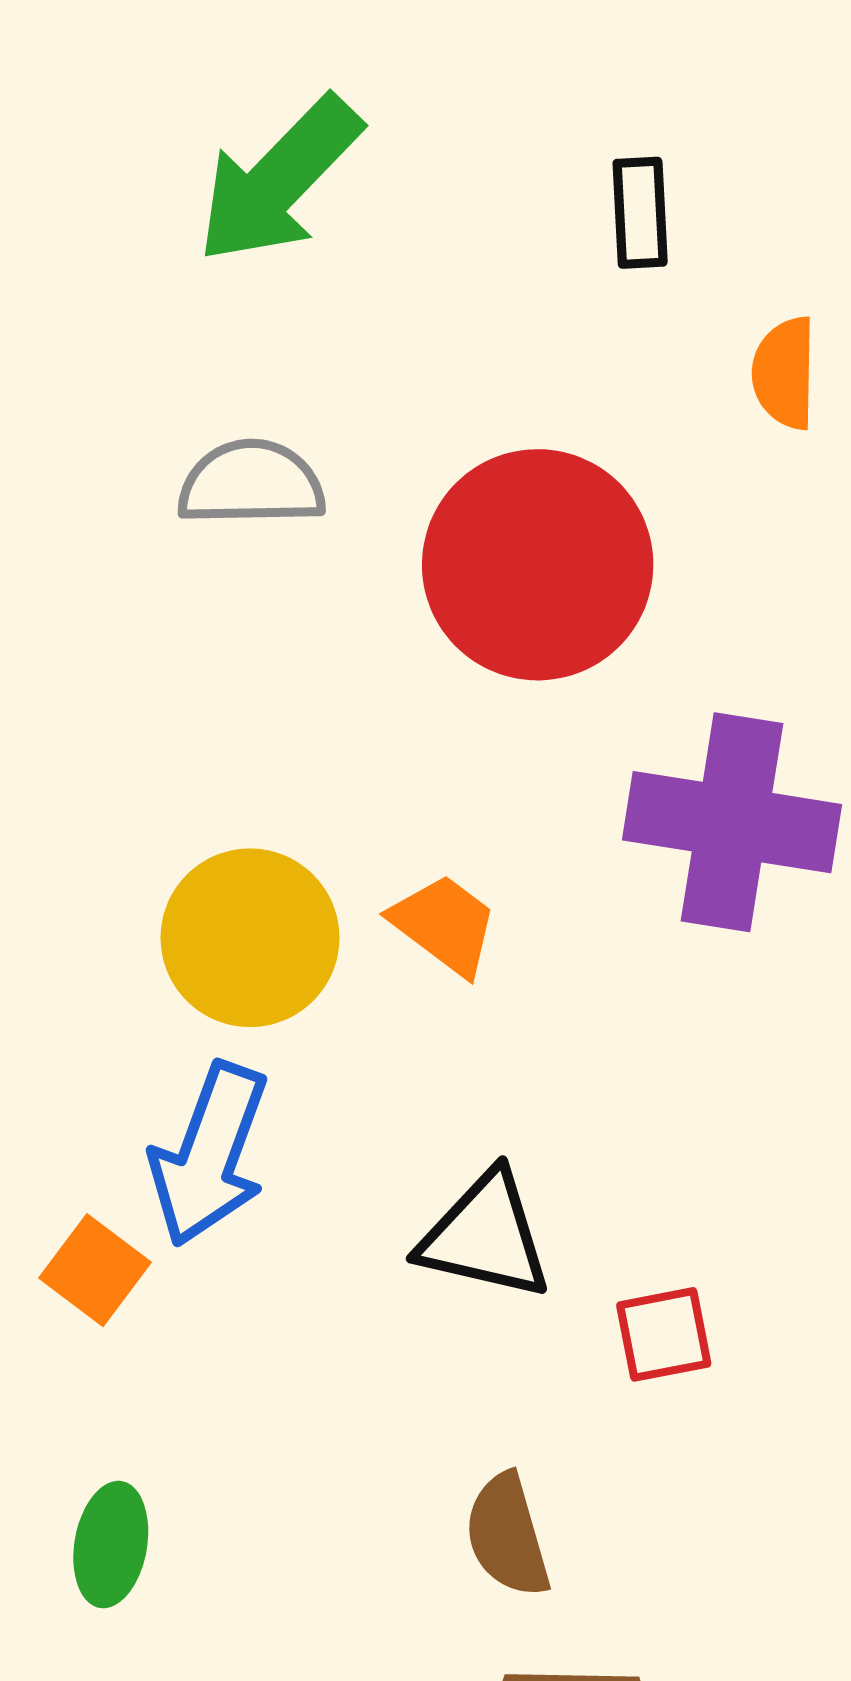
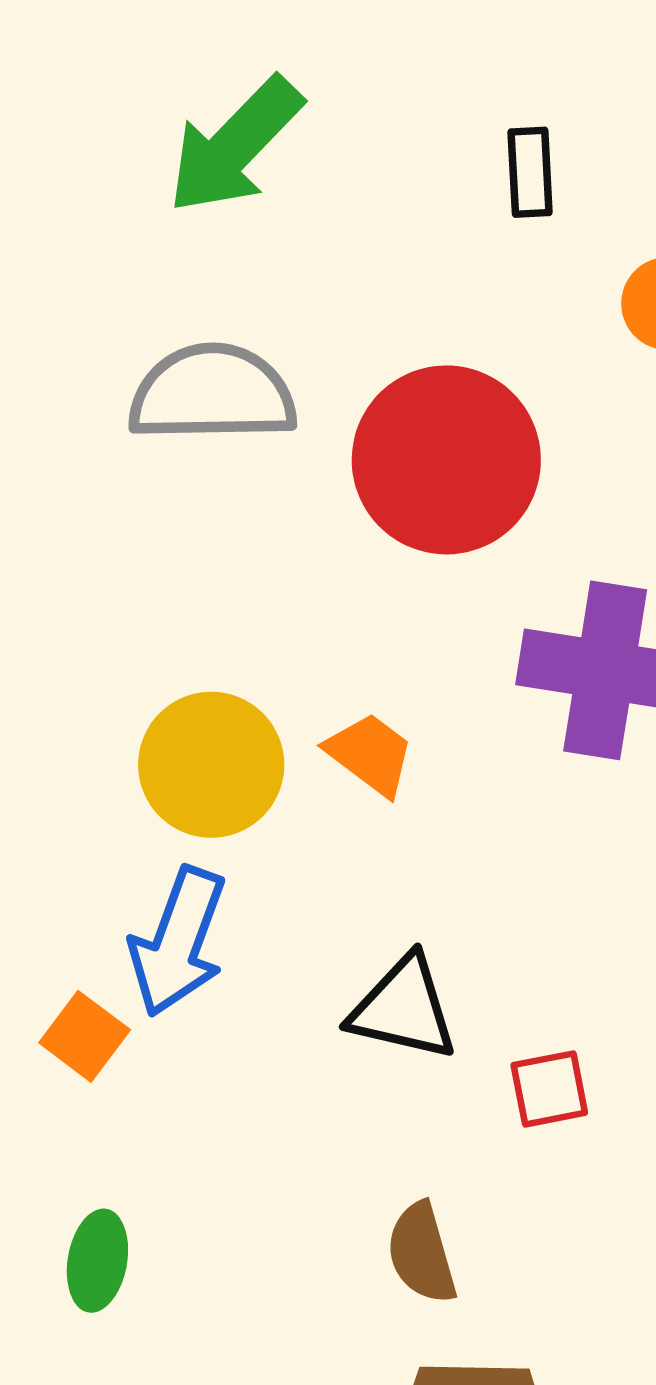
gray semicircle: (251, 483) -> (212, 393), size x1.4

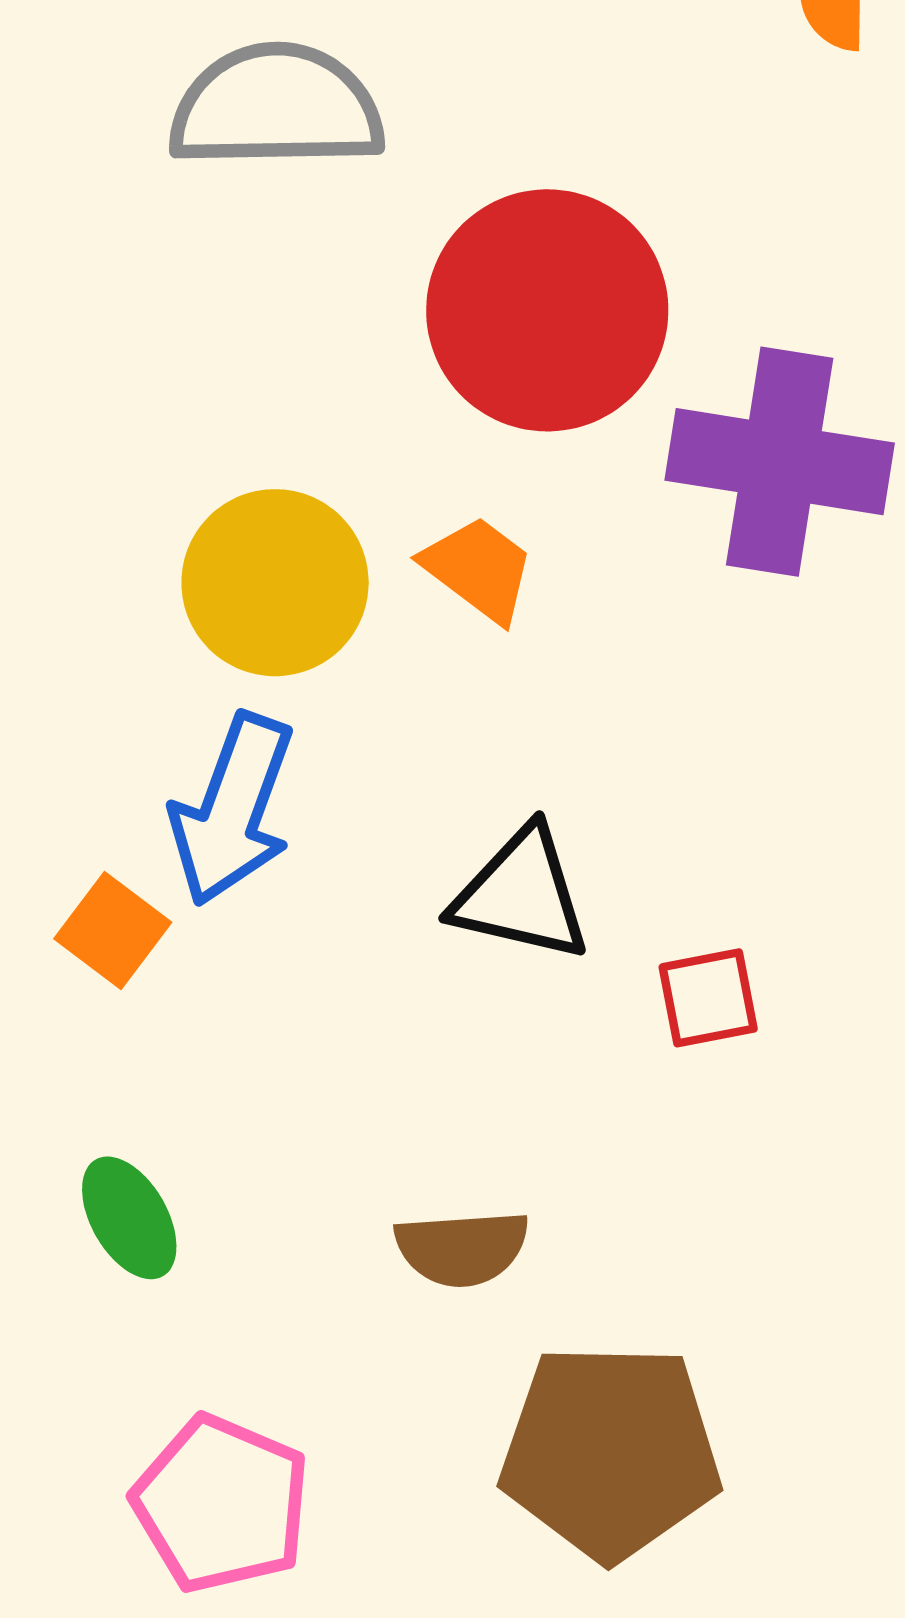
red circle: (446, 460) -> (547, 310), moved
brown semicircle: (422, 1253) -> (462, 1248), moved, turned -78
green ellipse: (97, 1261) -> (129, 1218), turned -40

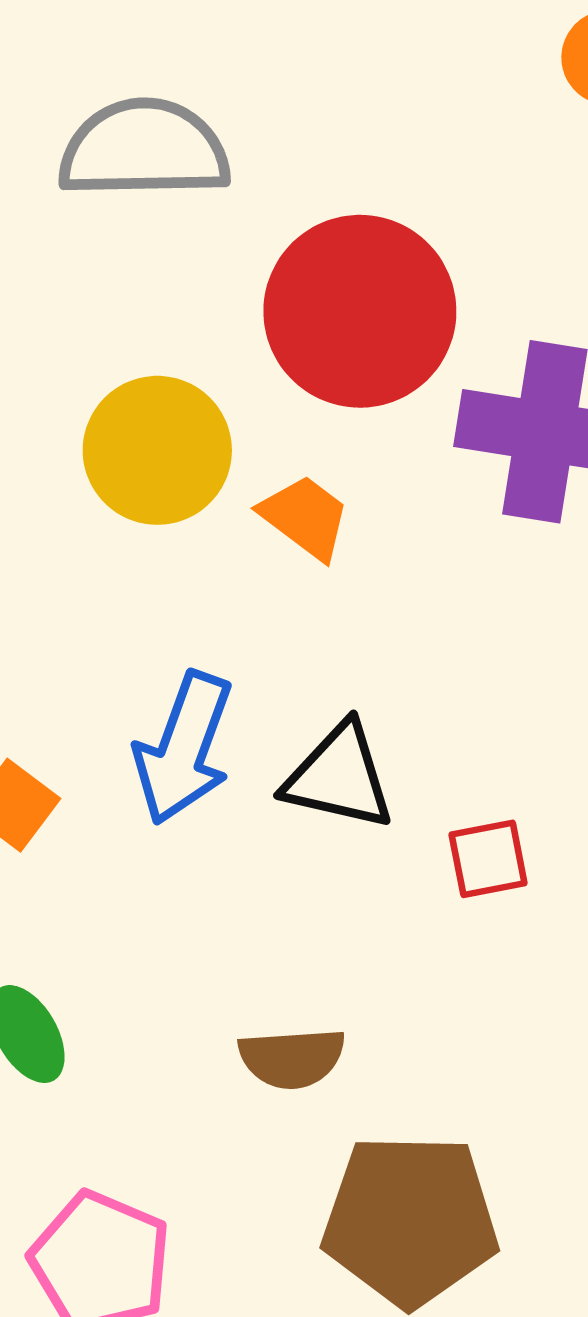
yellow circle: (275, 583) -> (157, 450), moved
blue arrow: (232, 810) -> (184, 748), moved

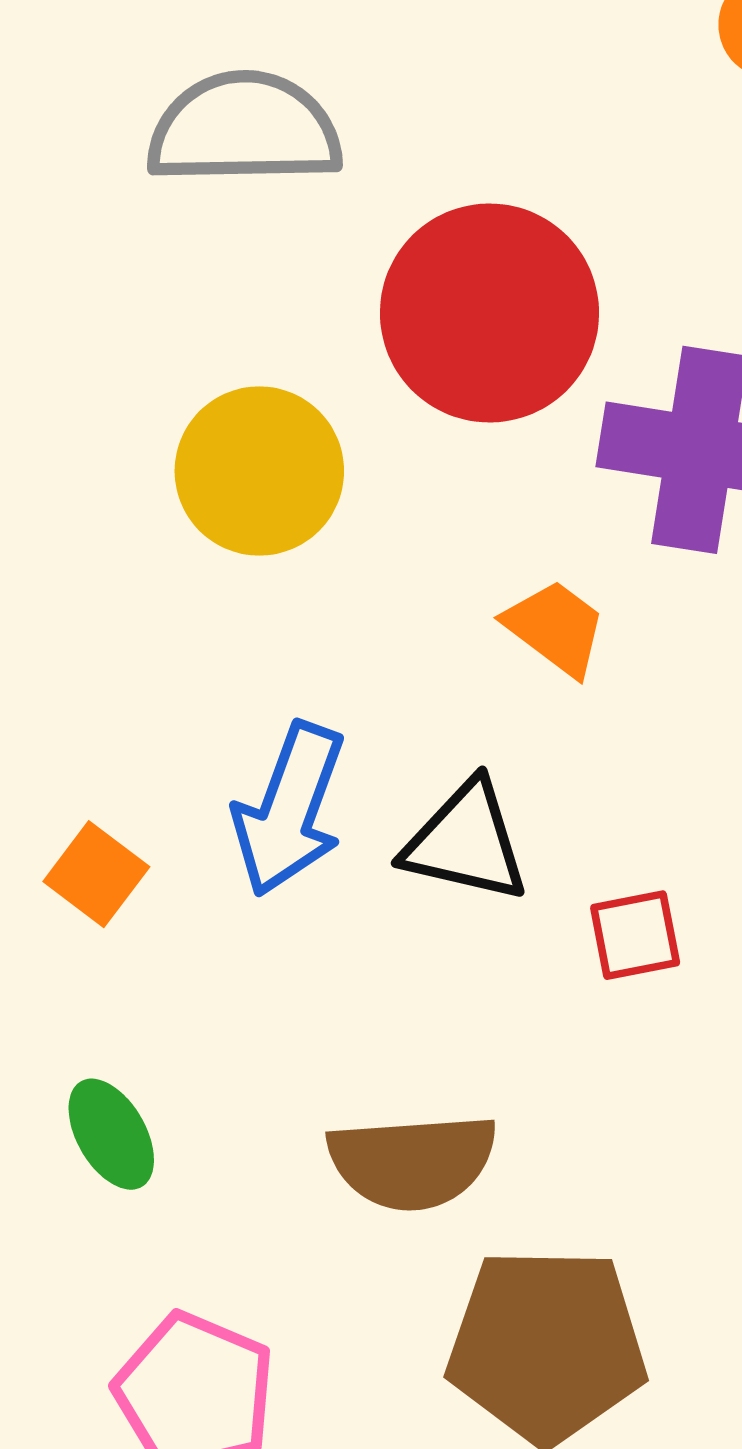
orange trapezoid: (305, 517) -> (555, 628), moved
brown semicircle: (292, 1058) -> (412, 1162), size x1.4

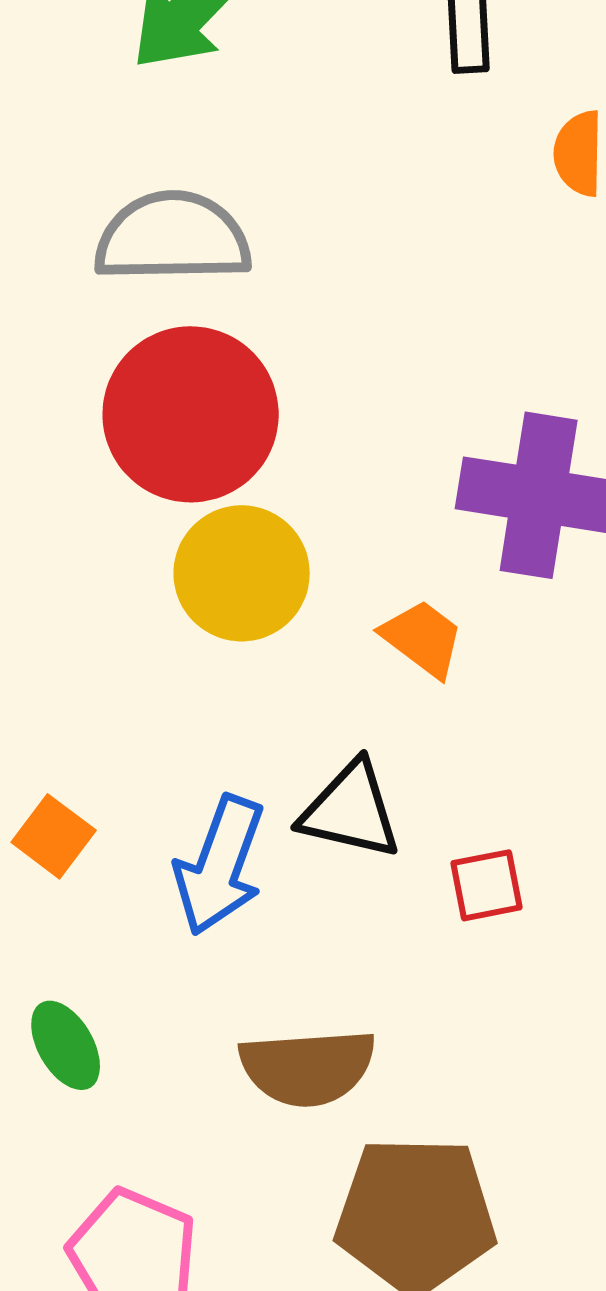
red circle: (489, 313) -> (191, 414), moved
yellow circle: (259, 471) -> (242, 573), moved
blue arrow: (289, 809) -> (220, 865), moved

